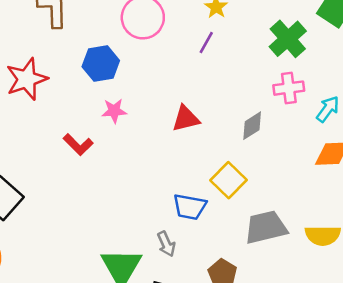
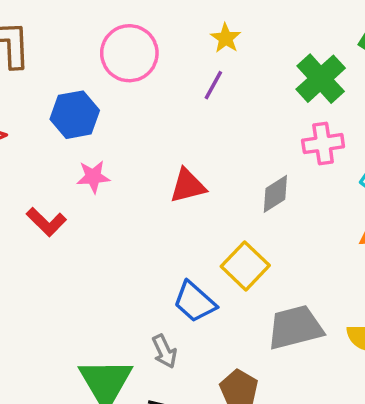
blue trapezoid: (190, 207) -> (195, 302), turned 32

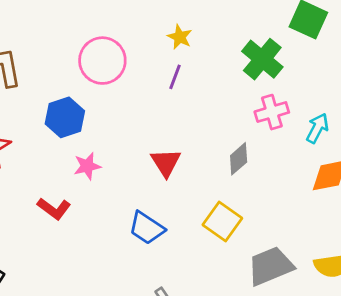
red triangle: (188, 186) -> (166, 162), turned -40
blue trapezoid: (195, 302) -> (147, 228), moved

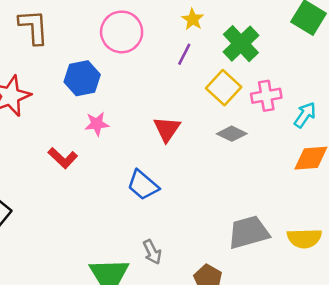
green cross: (262, 59) -> (241, 44), moved
gray diamond: (239, 159) -> (232, 134), turned 60
yellow square: (222, 221) -> (224, 88), moved

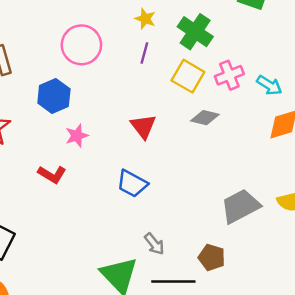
cyan arrow: (305, 115) -> (269, 85), turned 100

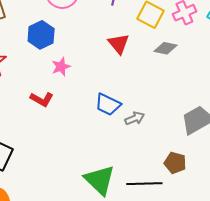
red triangle: (143, 126) -> (119, 44), moved
gray arrow: (154, 244) -> (135, 118), moved, turned -72

